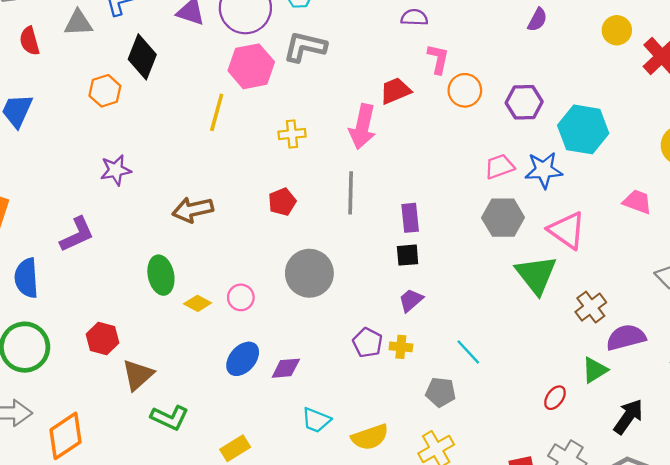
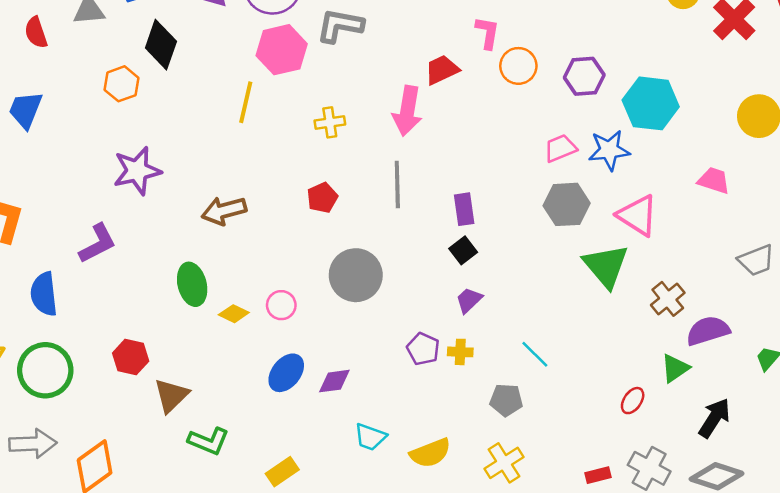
purple star: (116, 170) -> (137, 171), size x1.4
black square: (408, 255) -> (463, 250), turned -30

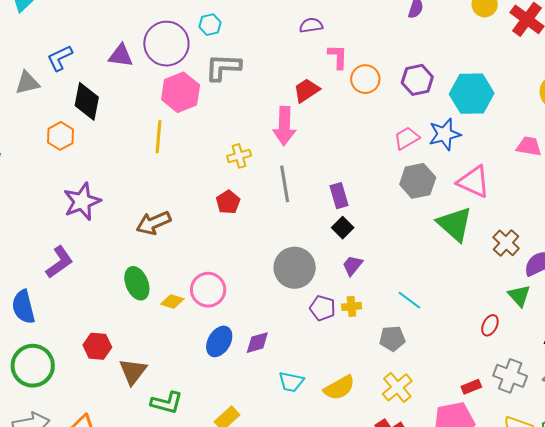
yellow cross: (330, 122) -> (239, 156), moved
gray circle: (356, 275) -> (295, 268), moved
pink circle: (281, 305) -> (208, 290), size x1.5
green triangle: (675, 368) -> (519, 296), turned -30

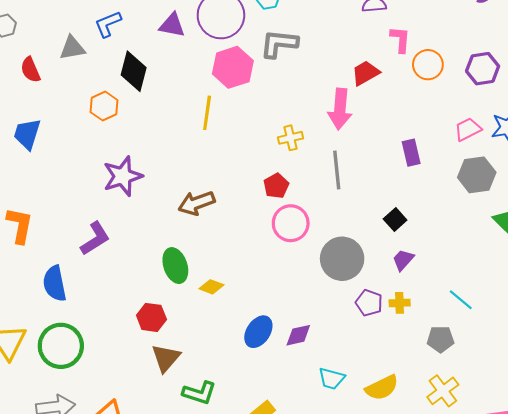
purple rectangle: (339, 196) -> (411, 153), moved
pink circle: (208, 290) -> (291, 223), moved
red hexagon: (97, 346) -> (151, 317), moved

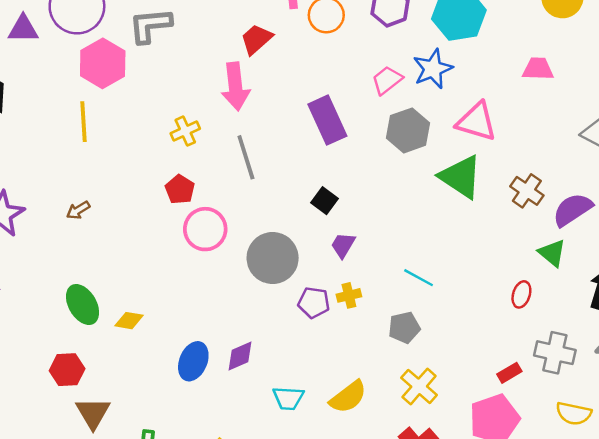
purple rectangle: (411, 153) -> (327, 120), size x1.5
brown arrow: (196, 203) -> (78, 210), moved, size x0.6

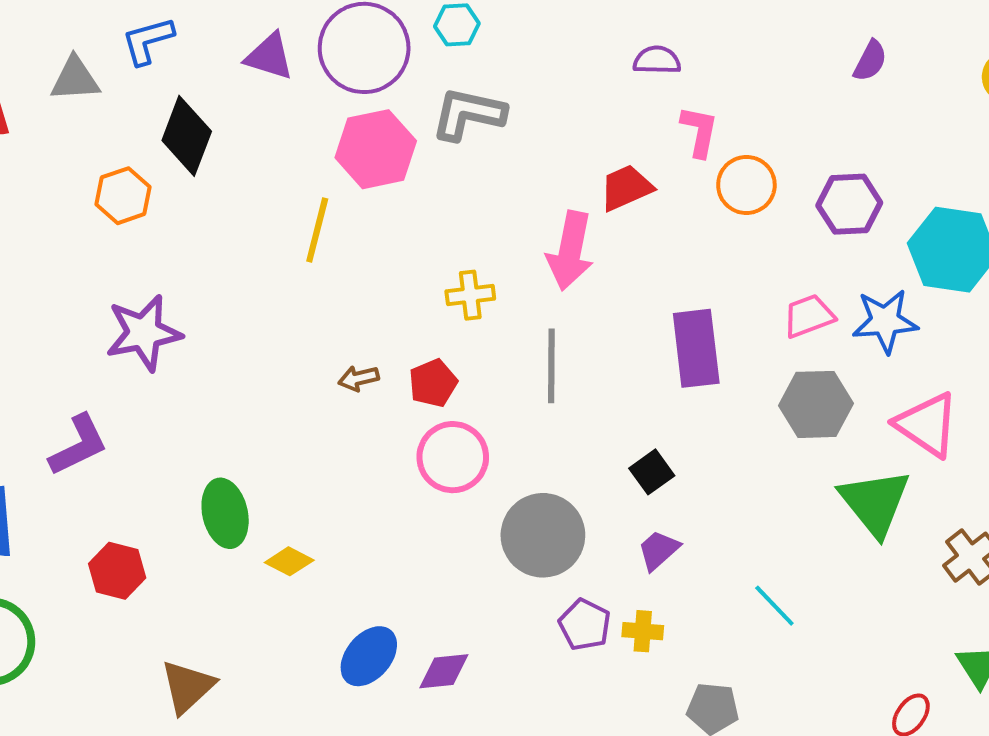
brown arrow: (78, 210) -> (359, 378), moved
cyan line: (419, 278) -> (774, 606), moved
red hexagon: (67, 370) -> (117, 571), moved

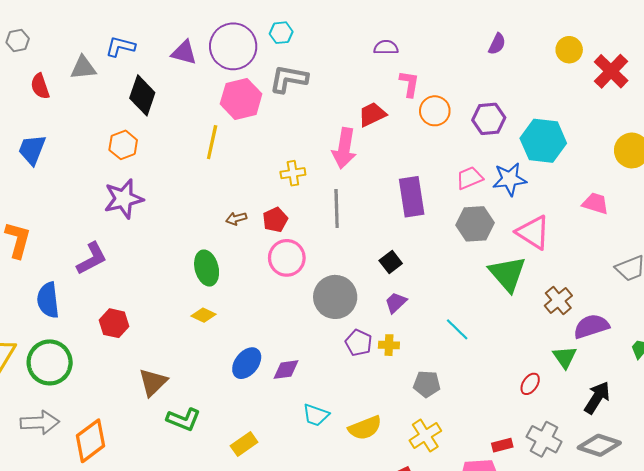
blue L-shape: (148, 41) -> (120, 47), turned 32
orange hexagon: (123, 196) -> (123, 145), moved
green ellipse: (225, 513) -> (207, 268), moved

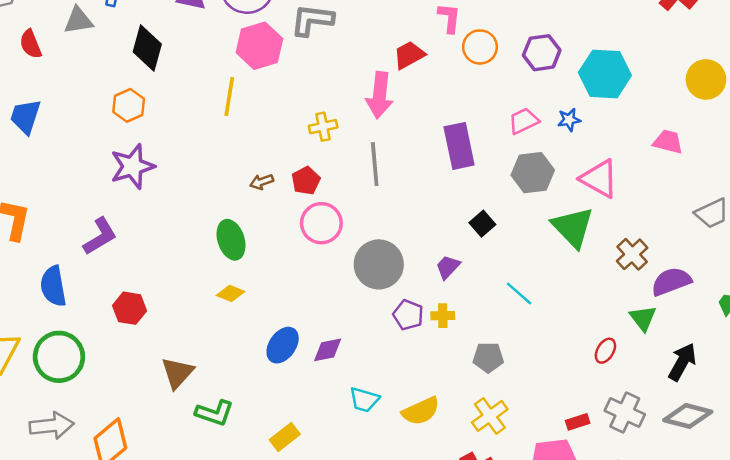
blue star: (510, 179) -> (569, 120), size x0.6
black square: (391, 262) -> (482, 224), moved

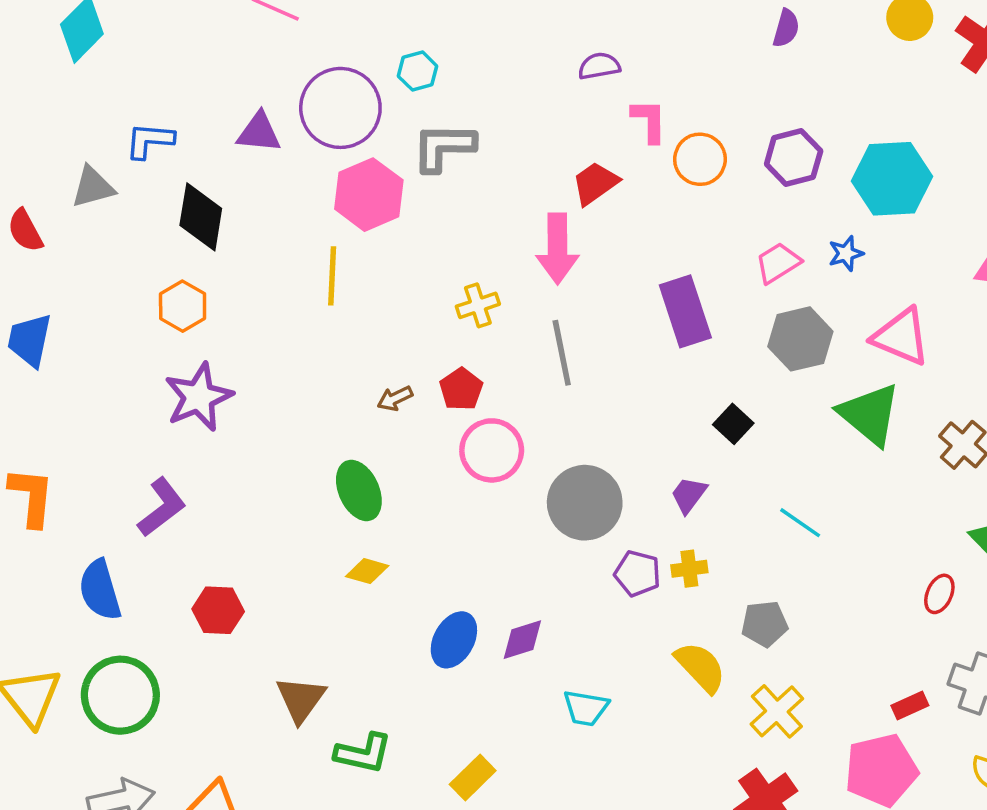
yellow semicircle: (421, 411) -> (700, 667), moved, turned -102

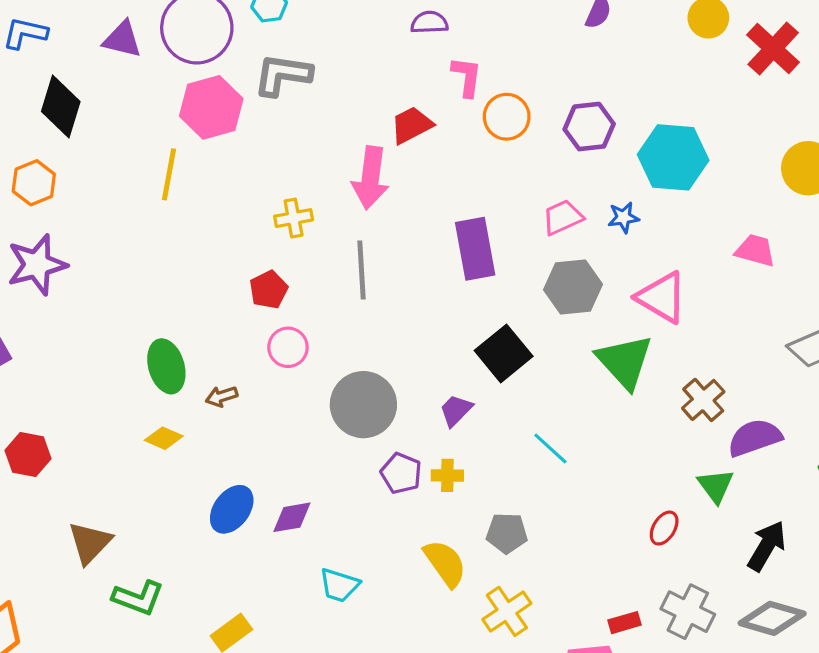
brown arrow: (395, 398) -> (222, 396), moved
black square: (733, 424) -> (504, 353), size x1.6
pink circle: (492, 450) -> (288, 347), size x0.7

